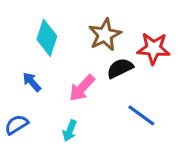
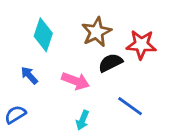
pink arrow: (82, 88) -> (75, 81), turned -112
cyan arrow: (70, 131) -> (82, 120), moved

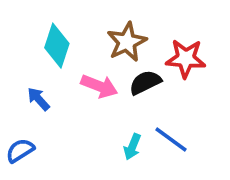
pink arrow: (75, 81) -> (99, 86), moved
cyan arrow: (82, 120) -> (132, 147), moved

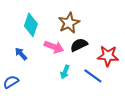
red star: (186, 58) -> (108, 56), moved
cyan arrow: (132, 147) -> (65, 72), moved

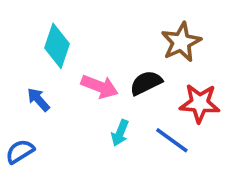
brown star: (69, 23) -> (181, 42), moved

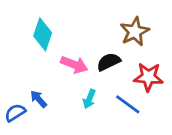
blue arrow: (38, 100) -> (38, 99), moved

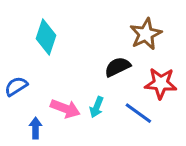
pink arrow: (74, 65) -> (65, 109), moved
blue arrow: (38, 99) -> (36, 128), moved, turned 42
blue semicircle: (15, 113) -> (16, 86), moved

